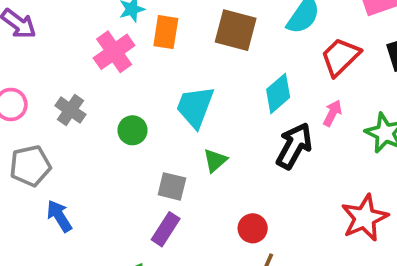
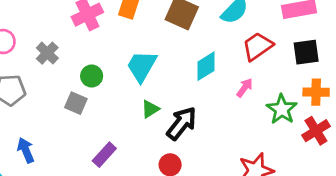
black arrow: (294, 146) -> (182, 123), moved
gray square: (172, 186) -> (76, 103), moved
blue arrow: (59, 216) -> (26, 150), moved

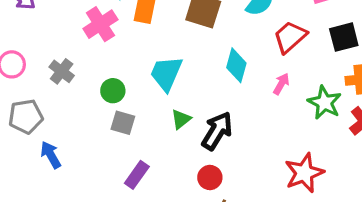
cyan diamond: (206, 66) -> (236, 65), turned -36
gray square: (76, 103) -> (123, 123), moved
blue arrow: (26, 150) -> (51, 155), moved

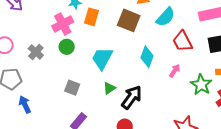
red trapezoid: (290, 37) -> (183, 41), turned -80
green circle: (113, 91) -> (67, 47), moved

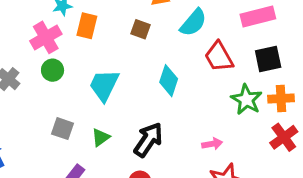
brown square: (129, 20) -> (140, 29), size x0.6
pink arrow: (175, 71) -> (212, 144), moved, turned 48
green star: (201, 85) -> (246, 100), moved
green triangle: (109, 88) -> (101, 137), moved

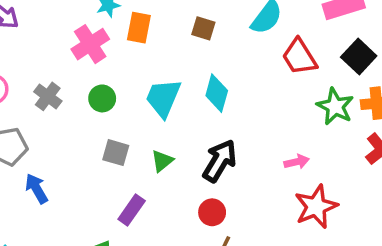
black square: (268, 59) -> (359, 56), turned -32
green circle: (53, 70) -> (102, 98), moved
cyan diamond: (169, 81) -> (217, 93), moved

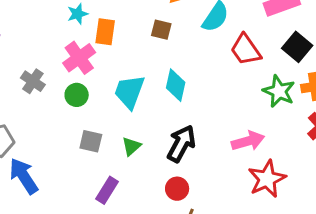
pink cross: (90, 44) -> (79, 58), moved
gray cross: (48, 96) -> (33, 81), moved
pink arrow: (297, 162) -> (248, 141), size x1.5
blue arrow: (36, 189) -> (24, 176), size x1.4

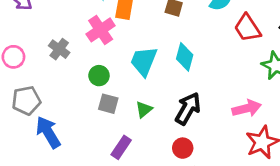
green circle: (77, 95) -> (99, 76), moved

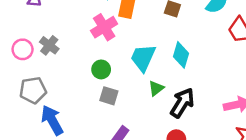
gray cross: (59, 49) -> (49, 45), moved
green triangle: (144, 109) -> (156, 88), moved

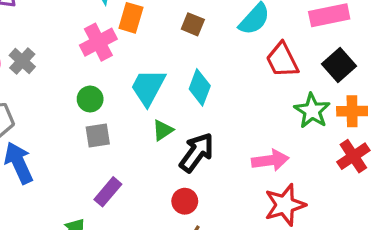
gray square: (109, 96) -> (98, 135), turned -30

